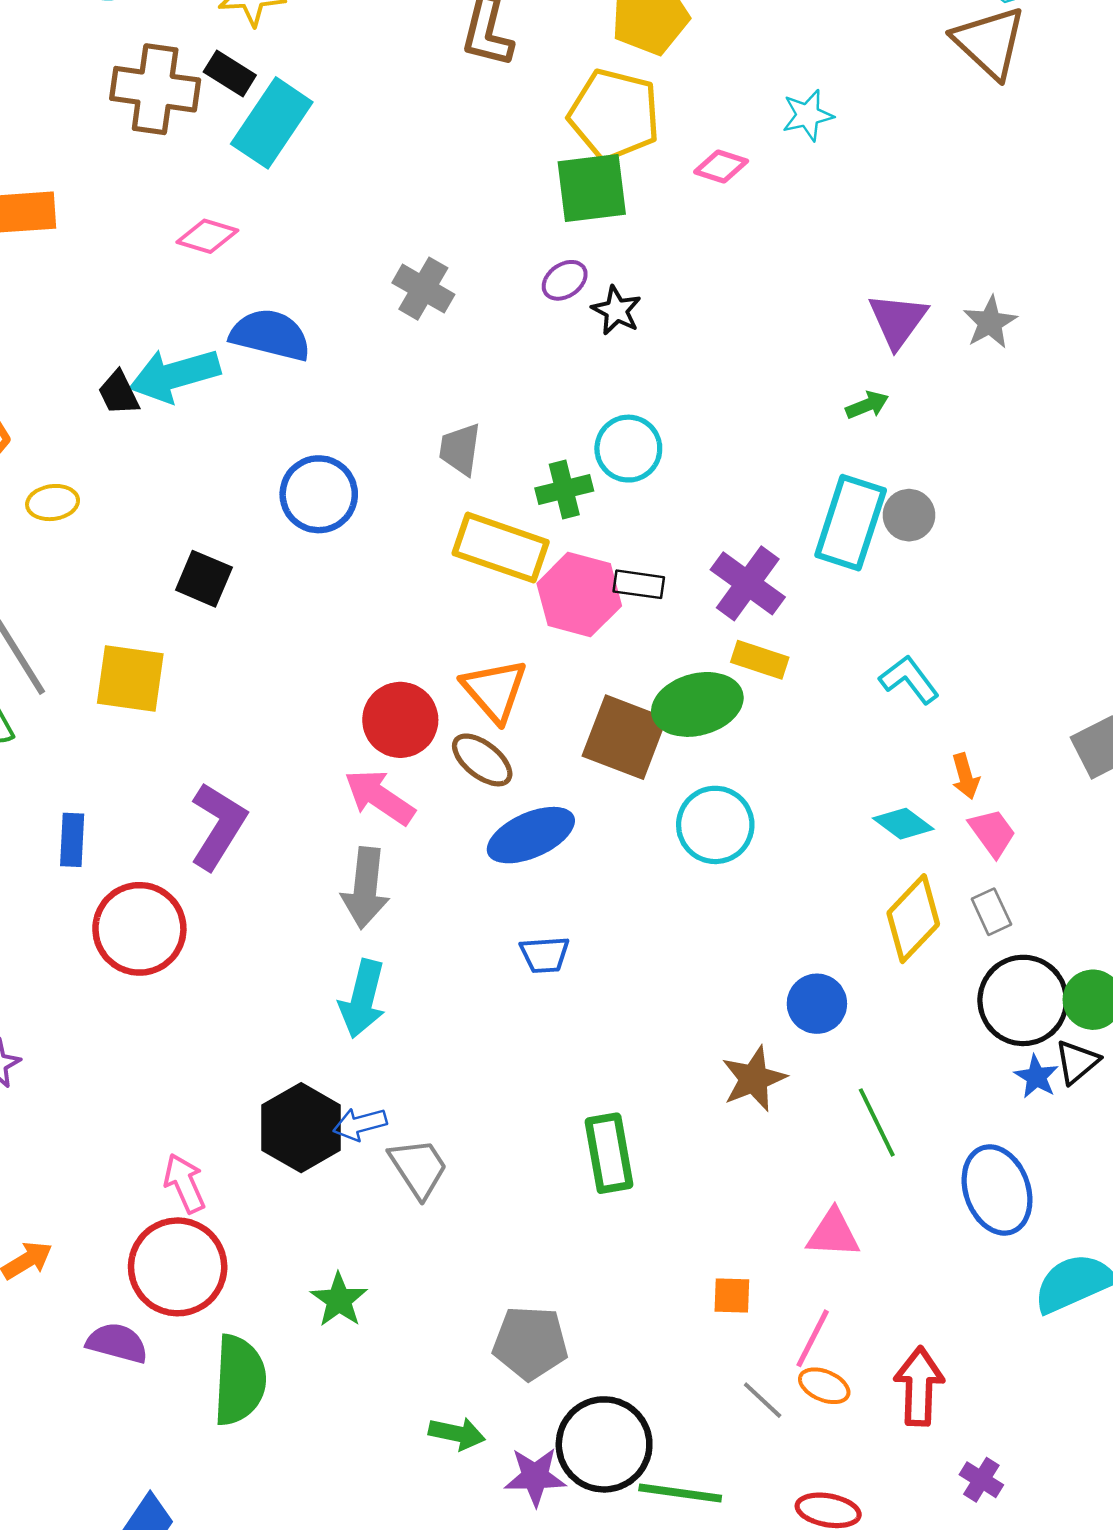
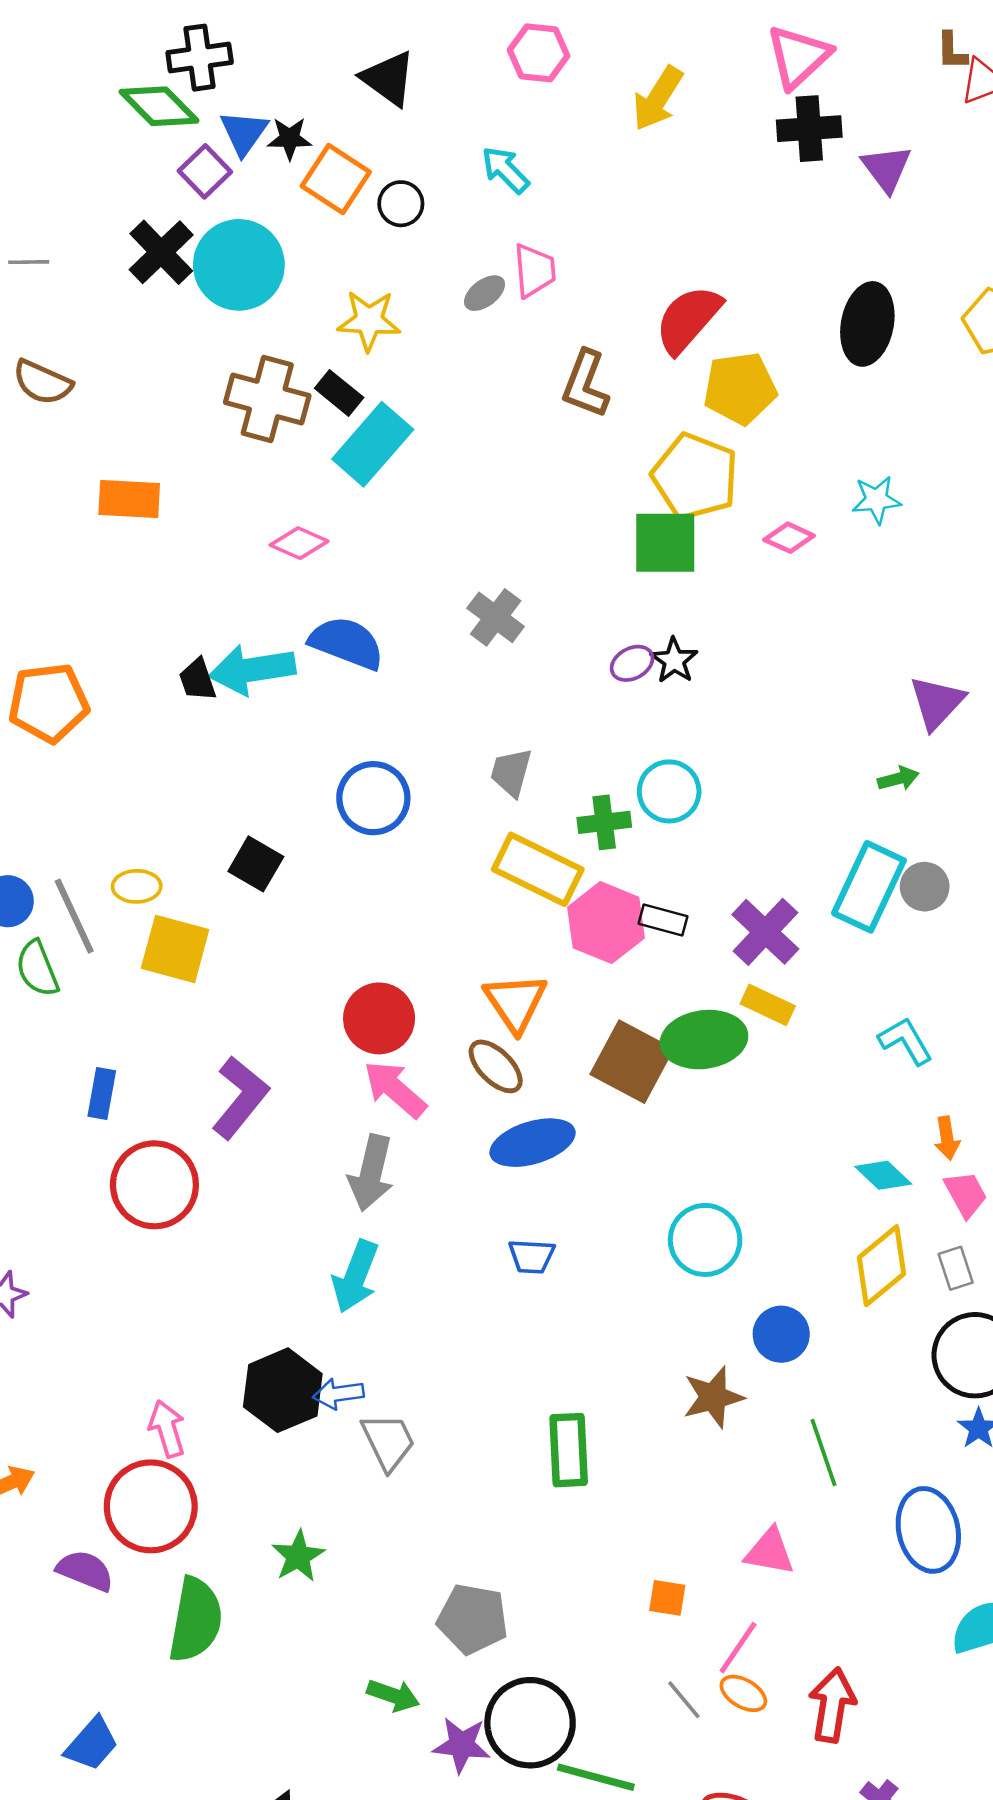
purple ellipse: (565, 280) -> (632, 663), moved
yellow ellipse: (53, 503) -> (137, 886), moved
red circle: (400, 720) -> (379, 1018), moved
cyan circle: (715, 825) -> (705, 1240), moved

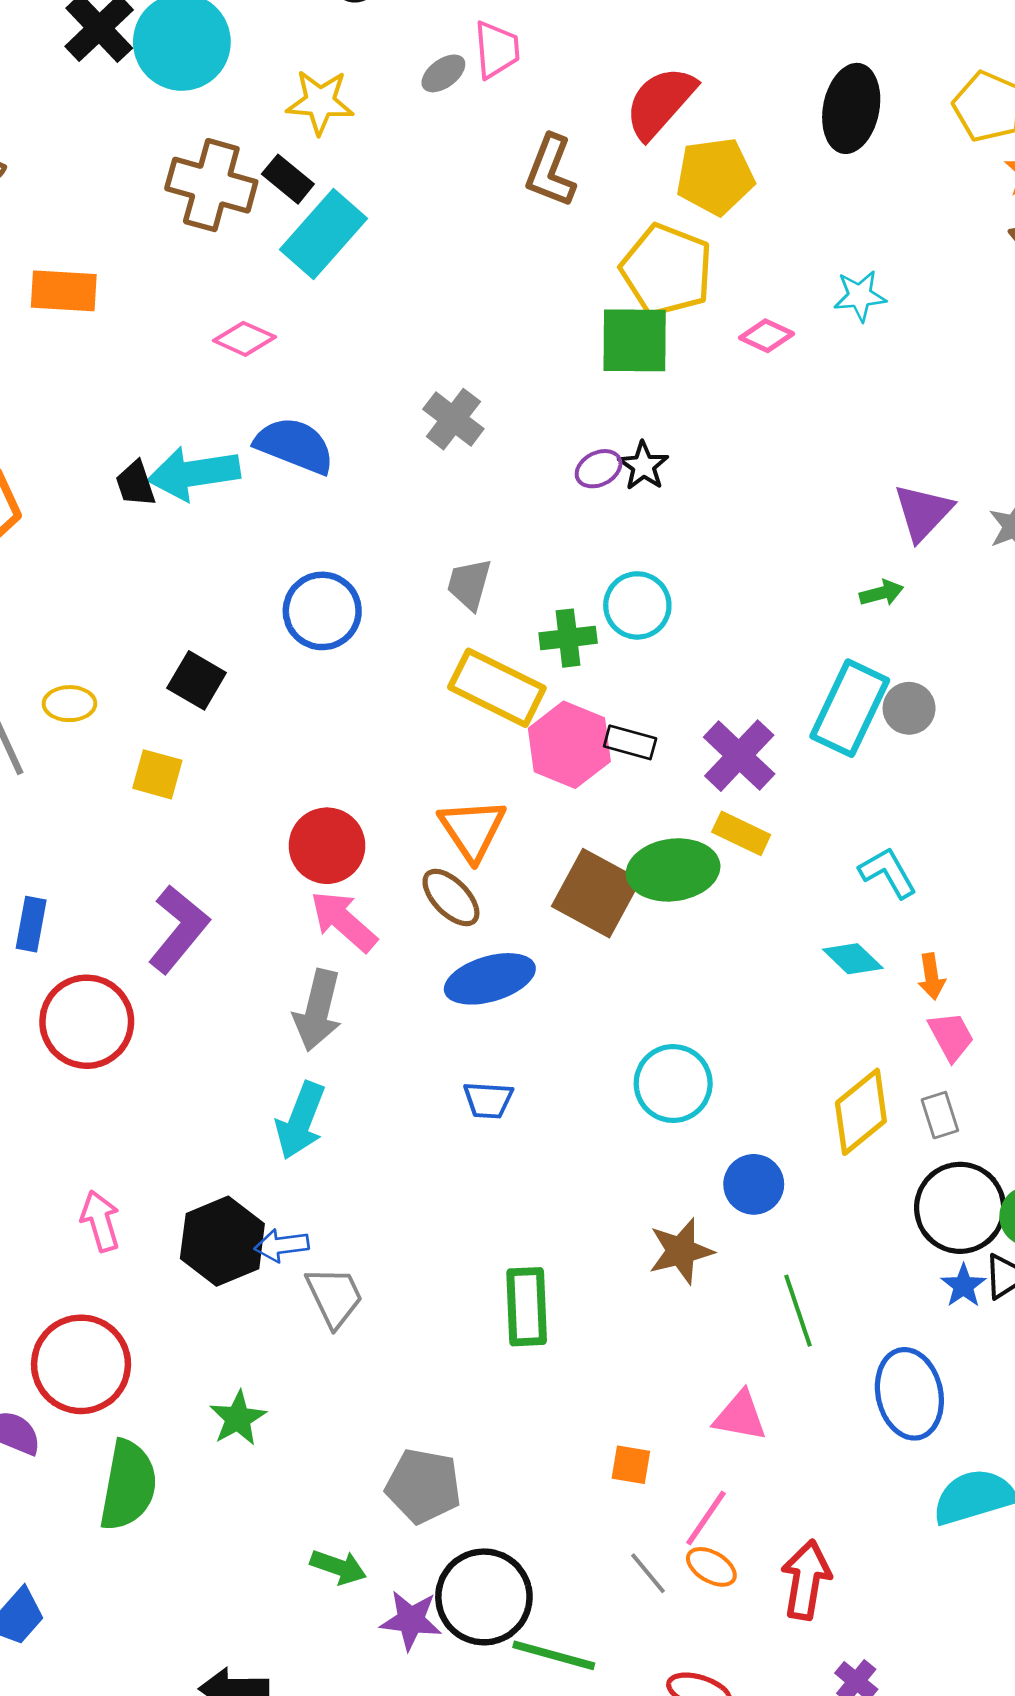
yellow square: (175, 949) -> (157, 774), moved, size x0.7
cyan diamond: (883, 1175) -> (853, 959), moved
pink arrow: (167, 1429) -> (100, 1221), moved

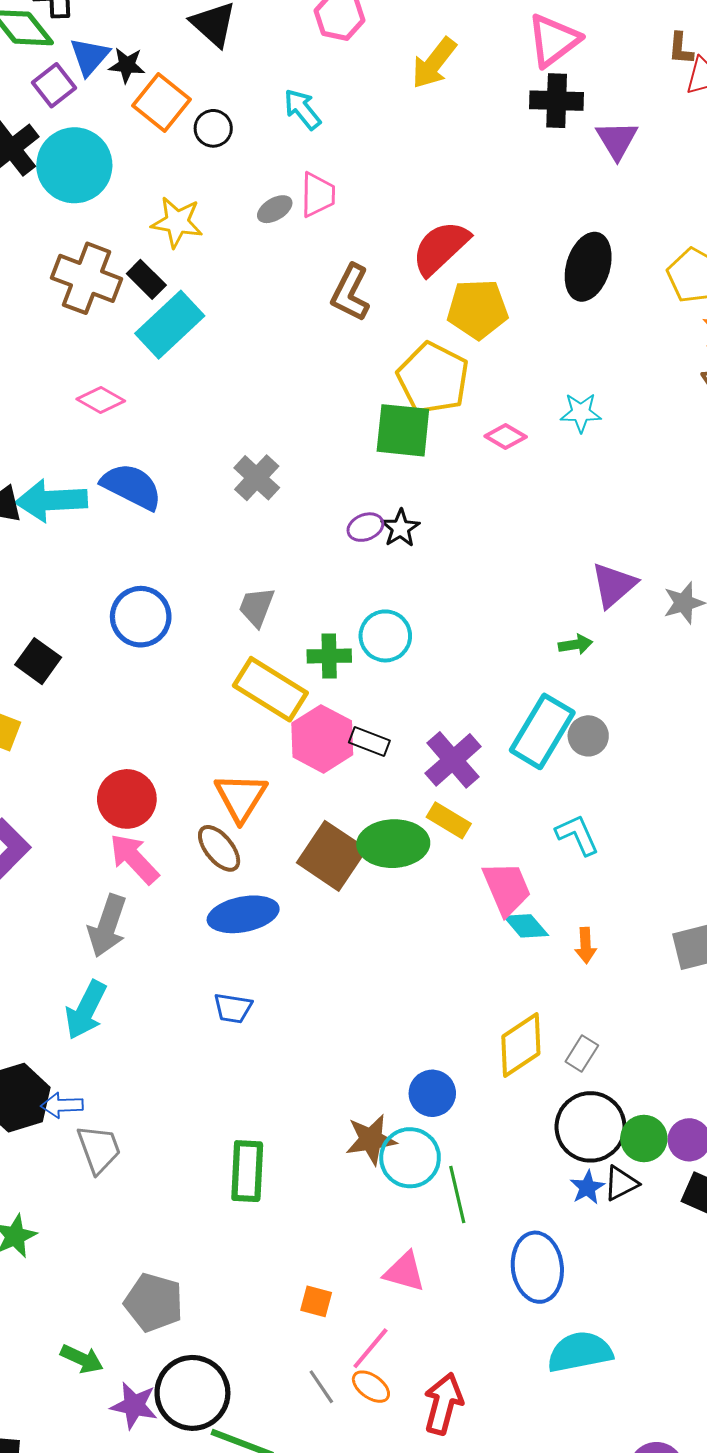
cyan L-shape: (888, 873) -> (577, 835), moved
pink trapezoid: (951, 1036) -> (507, 888), moved, size x1.4
cyan circle: (673, 1084) -> (410, 1158), moved
gray rectangle: (940, 1115) -> (582, 1053), turned 44

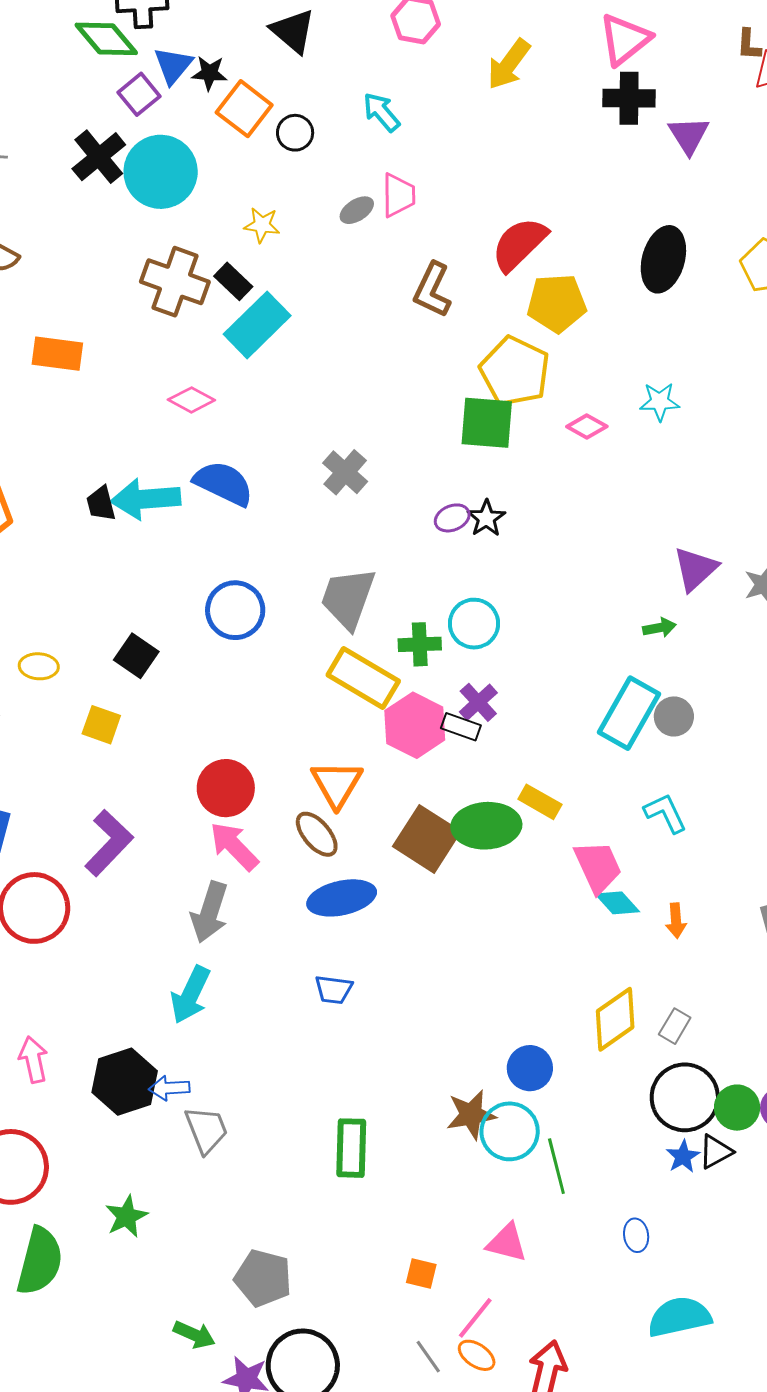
yellow star: (177, 222) -> (262, 225), size x0.7
gray trapezoid: (257, 607) -> (348, 598), size x1.6
purple cross: (453, 760) -> (478, 702), moved, size x0.7
blue ellipse: (537, 1267) -> (636, 1235), size x0.5

